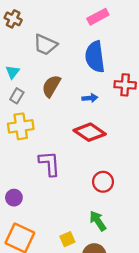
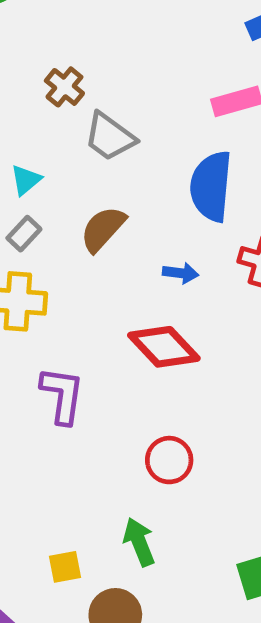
brown cross: (13, 19) -> (64, 87), moved

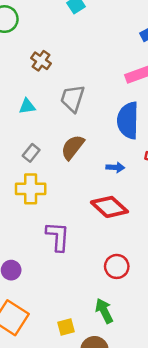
brown cross: (64, 87) -> (41, 61), moved
gray trapezoid: (110, 137) -> (73, 98), turned 76
cyan triangle: (26, 180) -> (27, 106), moved, turned 36

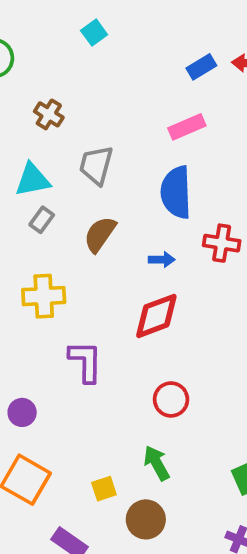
cyan triangle: (27, 106) -> (33, 180), size x1.5
gray rectangle: (31, 153) -> (42, 220), moved
red diamond: (109, 207) -> (156, 316), turned -60

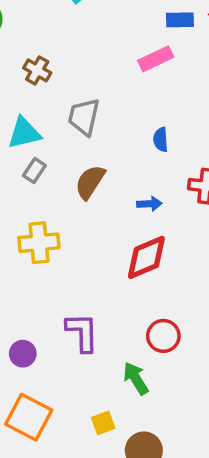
blue rectangle: (201, 67) -> (180, 20), turned 32
pink rectangle: (187, 127) -> (156, 59), moved
blue semicircle: (176, 192) -> (161, 140), size x0.5
purple L-shape: (86, 361) -> (82, 332), moved
green arrow: (157, 463) -> (136, 378), moved

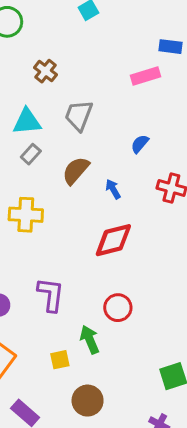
blue semicircle: (161, 140) -> (140, 144), turned 36
blue arrow: (149, 204) -> (113, 189), moved, turned -126
yellow square: (103, 423) -> (60, 360), moved

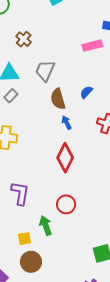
brown semicircle: (76, 170) -> (58, 99), moved, turned -60
red diamond: (113, 240) -> (65, 158), turned -52
brown circle: (88, 401) -> (31, 262), moved

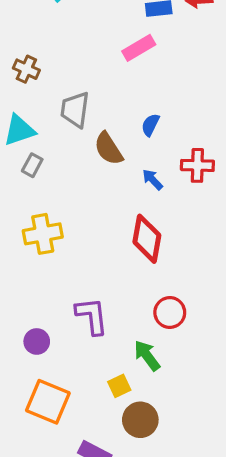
blue arrow: (66, 123) -> (153, 180), moved

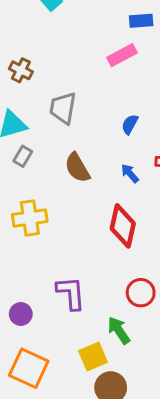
brown semicircle: (108, 149) -> (77, 168), moved
yellow square: (119, 386) -> (93, 356), size x1.4

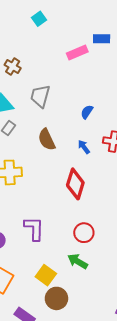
pink rectangle: (122, 55) -> (77, 53), moved
green arrow: (119, 330) -> (78, 261), moved, turned -30
yellow square: (93, 356) -> (46, 275), turned -36

